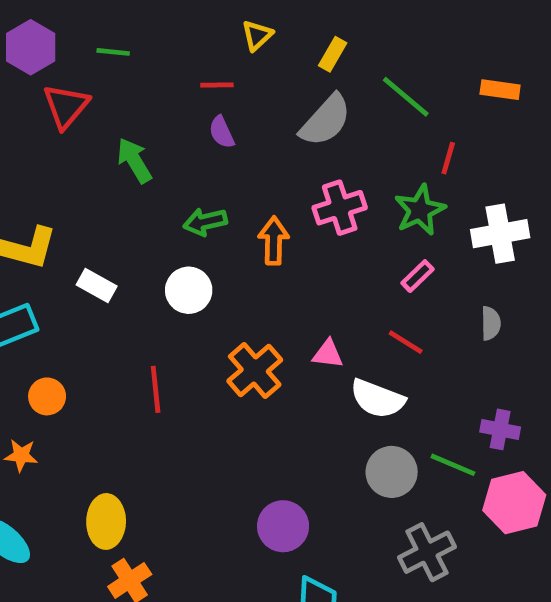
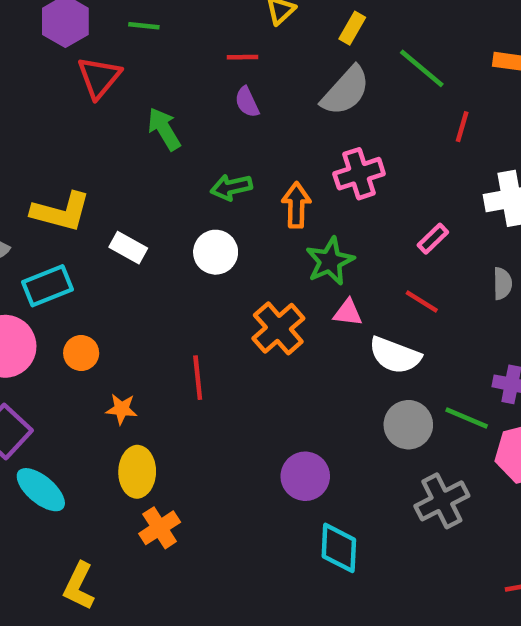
green star: (420, 210) -> (330, 261), moved
red line: (156, 389) -> (198, 378), moved
orange star: (21, 455) -> (121, 409), moved

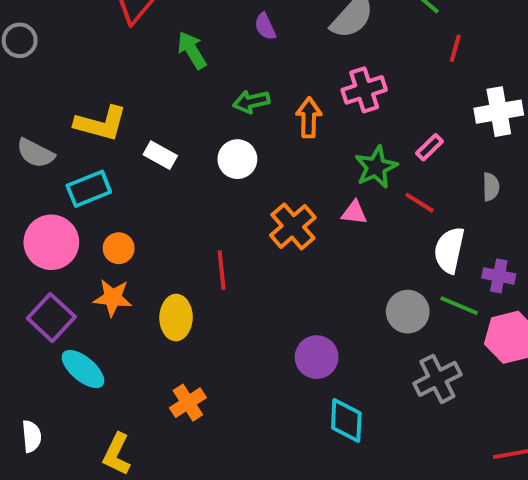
green star: (330, 261) -> (376, 167), moved
white semicircle: (395, 355) -> (449, 250), moved, turned 81
orange star: (121, 409) -> (113, 298), moved, size x1.4
yellow ellipse: (137, 472) -> (176, 318), moved

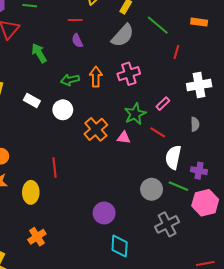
orange arrow: (309, 118) -> (96, 77), moved
white rectangle: (160, 155) -> (32, 100), moved
orange cross: (293, 226) -> (96, 129), moved

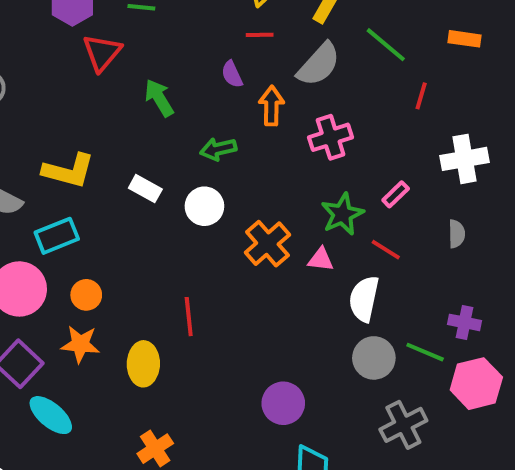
red line: (75, 20) -> (260, 35), moved
orange arrow: (96, 77) -> (271, 106), moved
white semicircle: (173, 157) -> (364, 299), moved

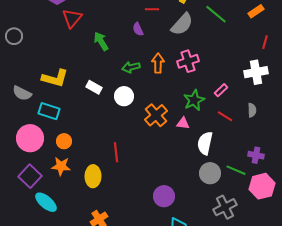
orange rectangle: (464, 39) -> (256, 11), turned -42
red line: (421, 96) -> (265, 42), moved
orange arrow: (271, 106) -> (158, 63), moved
cyan rectangle: (57, 236) -> (49, 111), turned 40
red line: (386, 250) -> (225, 116), moved

